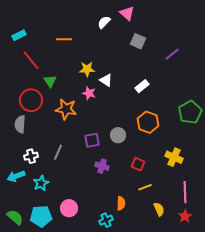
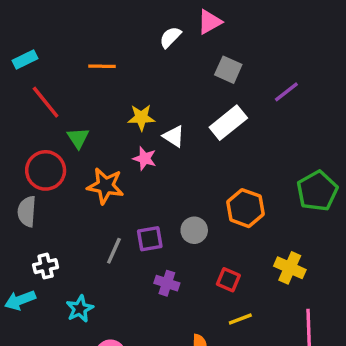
pink triangle: (127, 13) -> (210, 22), turned 49
white rectangle: (142, 86) -> (228, 123), moved, size x1.5
gray line: (58, 152) -> (114, 251), moved
cyan star: (41, 183) -> (80, 309), moved

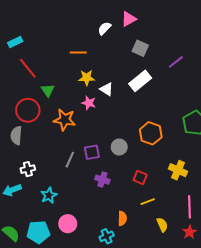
orange line: (102, 66) -> (78, 53), moved

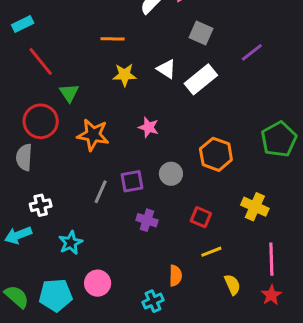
white triangle: (107, 89) -> (166, 69), moved
pink star: (89, 103) -> (148, 127), moved

